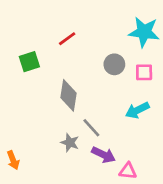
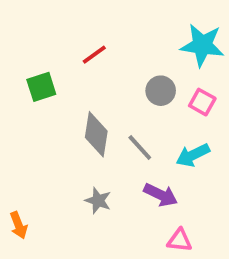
pink square: (144, 72) -> (202, 102), turned 30
gray line: (91, 128) -> (140, 147), moved
purple arrow: (104, 155) -> (161, 195), moved

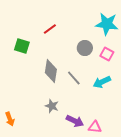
green square: (41, 87) -> (22, 46), turned 35
purple arrow: (161, 195) -> (75, 121), moved

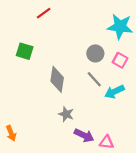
red line: (50, 29) -> (44, 13), moved
gray line: (74, 78) -> (94, 79), moved
gray star: (52, 106) -> (66, 114), moved

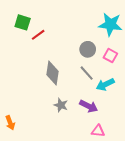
red line: (44, 13) -> (38, 35), moved
green square: (25, 51) -> (23, 22), moved
purple arrow: (84, 135) -> (89, 106), moved

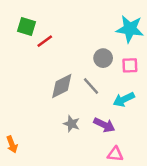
pink square: (110, 56) -> (130, 65), turned -32
gray diamond: (53, 73) -> (62, 86), turned 55
gray line: (87, 73) -> (91, 86), moved

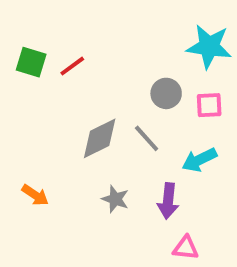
green square: (27, 26) -> (31, 62), moved
purple arrow: (104, 125) -> (168, 201), turned 70
orange arrow: (12, 144) -> (35, 195), moved, turned -35

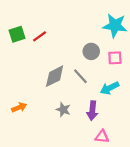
green square: (31, 62) -> (17, 34), turned -35
orange arrow: (35, 195) -> (19, 107), turned -56

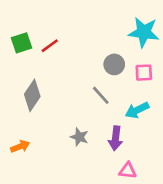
gray diamond: (55, 76) -> (32, 95), moved, turned -30
orange arrow: (19, 107) -> (20, 146), moved

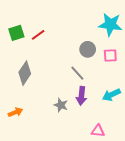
cyan arrow: (137, 110) -> (111, 95), moved
purple arrow: (116, 138) -> (81, 96), moved

